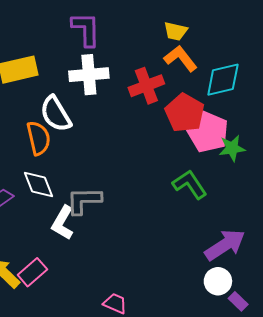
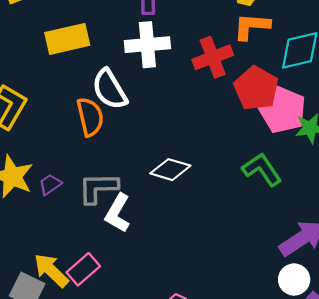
orange L-shape: (181, 58) -> (252, 26), turned -48
white diamond: (39, 184) -> (170, 170), moved, turned -52
gray L-shape: (84, 201) -> (98, 188), moved

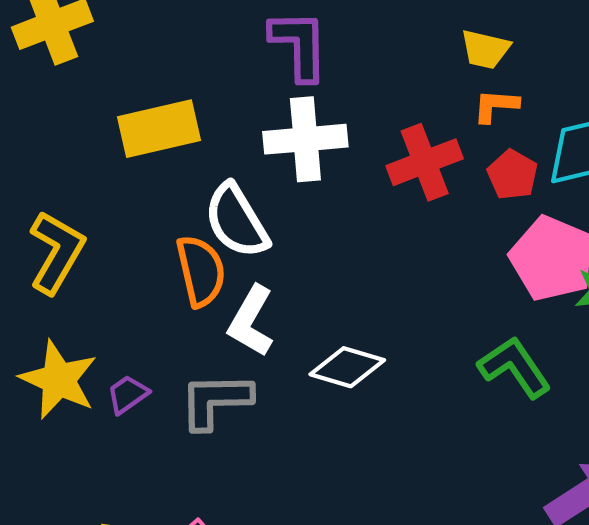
orange L-shape: (252, 26) -> (496, 106), size x0.7
red pentagon: (256, 88) -> (512, 175), moved, size x0.6
white L-shape: (118, 213) -> (251, 321), moved

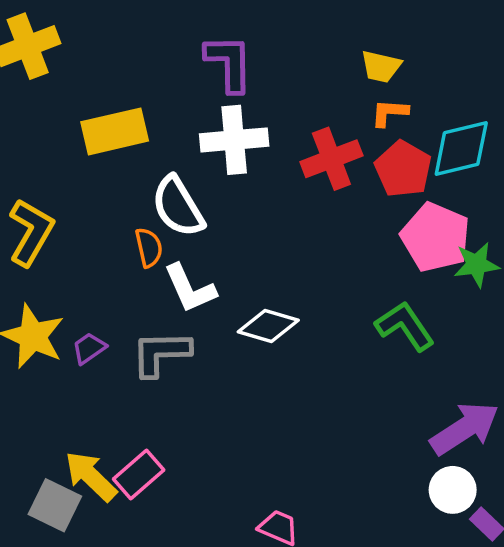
red pentagon: (512, 175) -> (403, 169), size x1.4
orange semicircle: (201, 271) -> (149, 248), size x0.7
white L-shape: (251, 321) -> (190, 288), turned -54

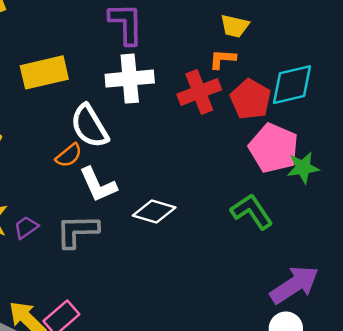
orange L-shape: (389, 113) -> (222, 59), moved
orange semicircle: (149, 248) -> (69, 155), turned 64

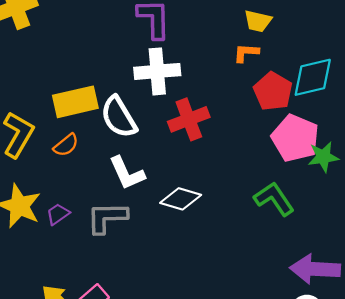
yellow rectangle: (44, 72) -> (75, 102), moved
red cross: (199, 92) -> (189, 119), moved
orange semicircle: (69, 155) -> (66, 145), moved
purple arrow: (294, 285) -> (315, 269), turned -144

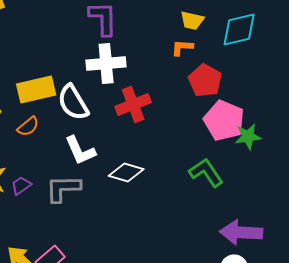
cyan diamond: (313, 77) -> (239, 30), moved

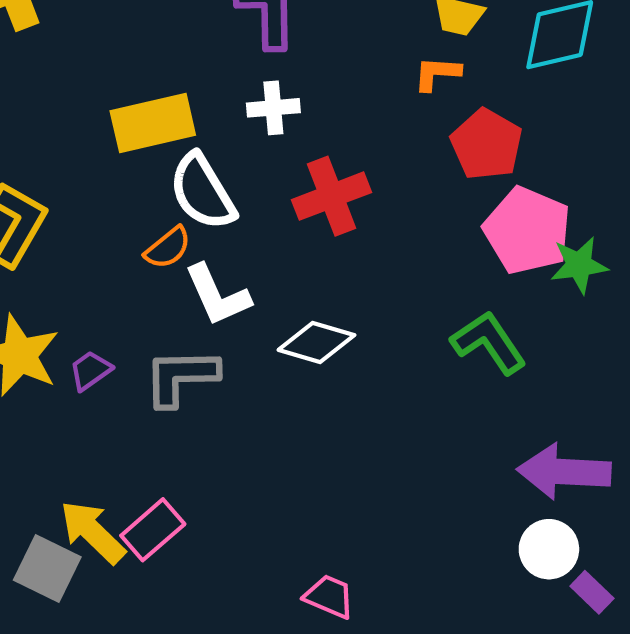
white cross: (106, 64) -> (273, 108), size x0.6
yellow rectangle: (36, 90) -> (153, 123), moved
orange semicircle: (28, 127) -> (168, 248), moved

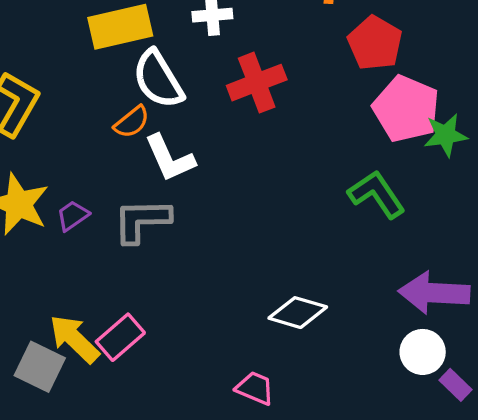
white diamond: (316, 342) -> (298, 313), moved

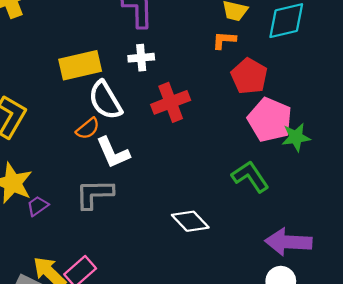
purple trapezoid: (73, 216) -> (38, 206), moved
white diamond: (298, 313) -> (190, 221), moved, turned 30

